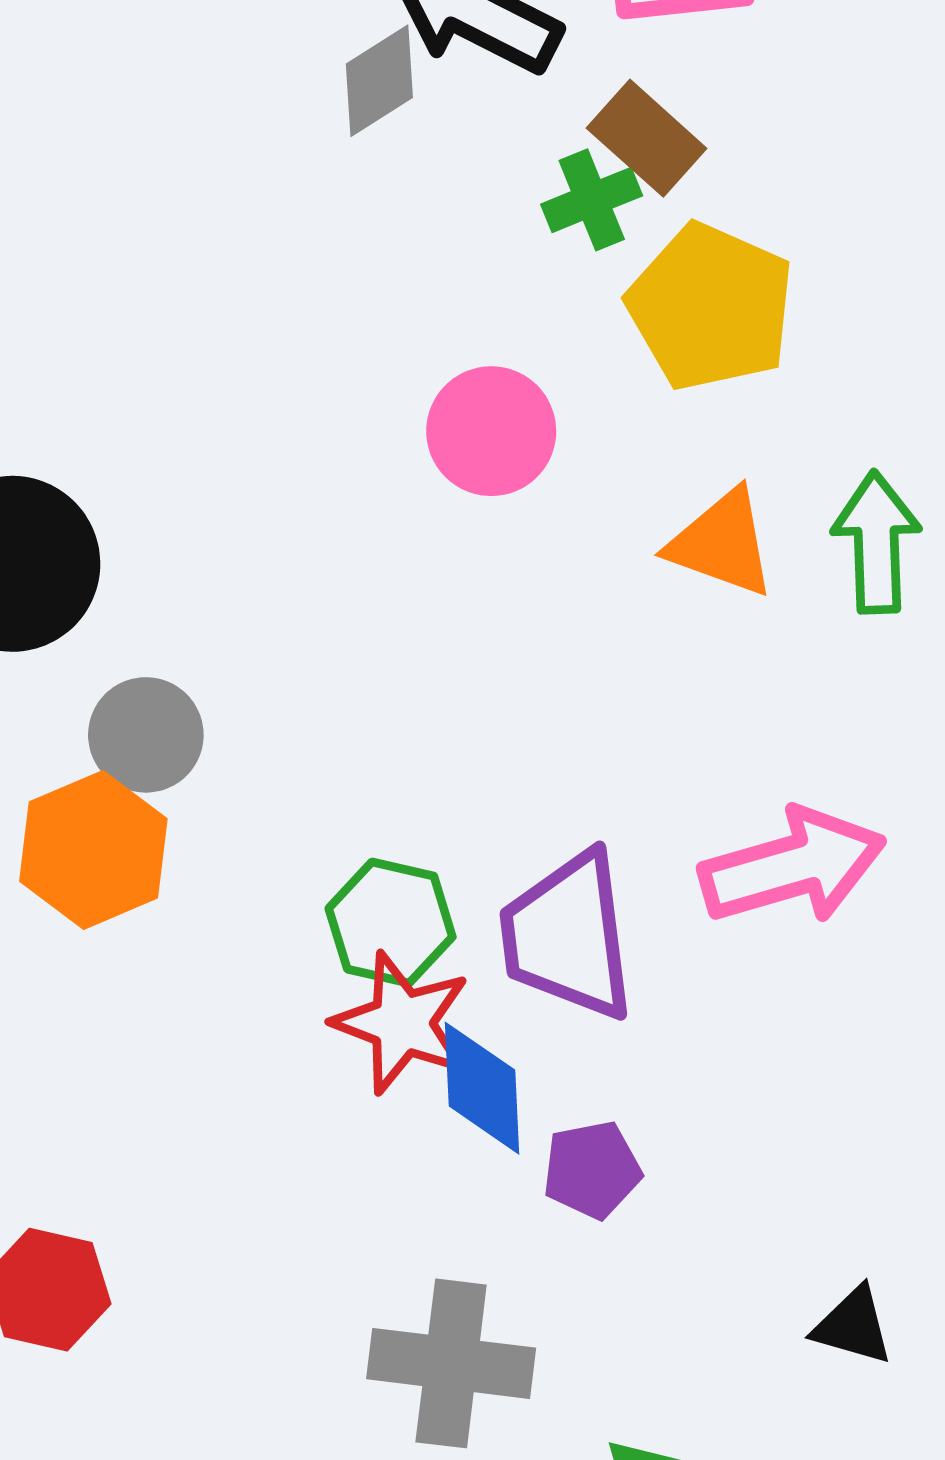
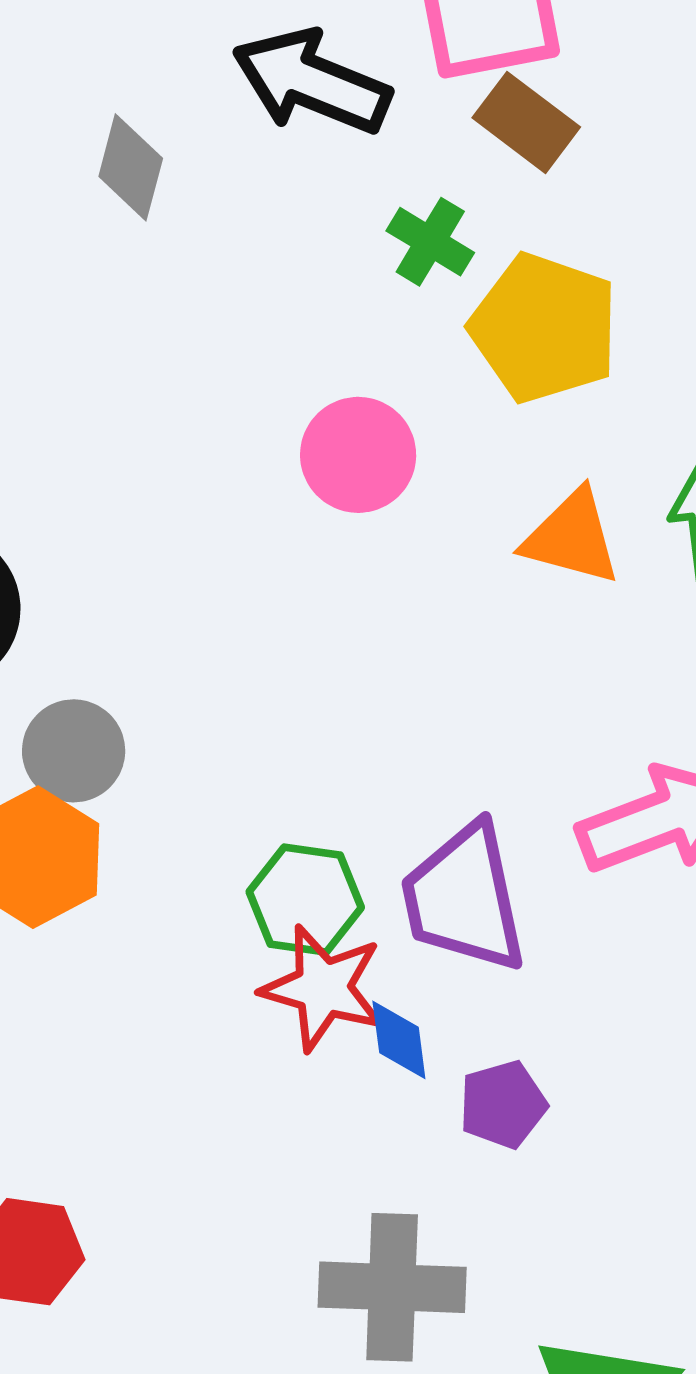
gray diamond: (379, 81) -> (131, 167), moved, turned -38
brown rectangle: (647, 138) -> (526, 122), moved
green cross: (592, 200) -> (430, 242), turned -32
blue diamond: (482, 1088) -> (399, 1040), size x0.7

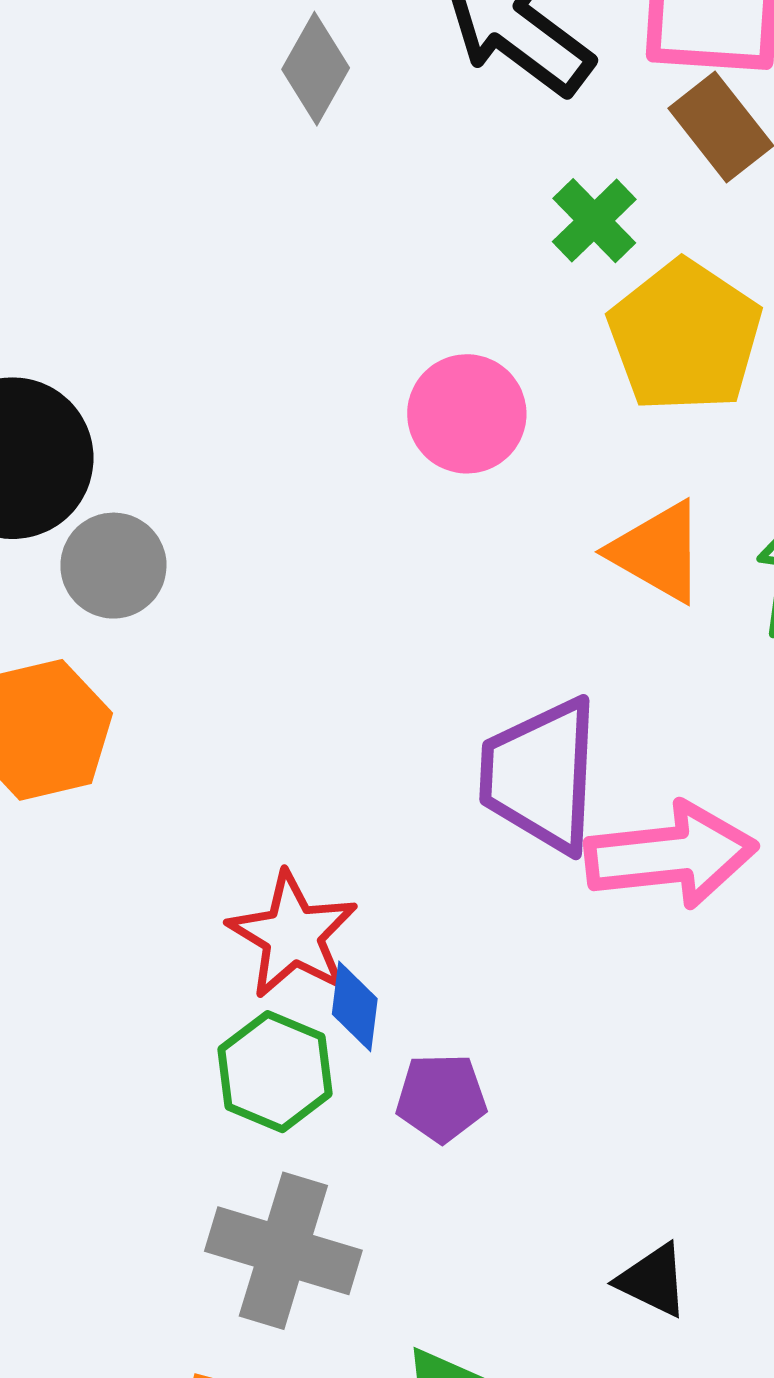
gray circle: (74, 751) -> (113, 566), moved
purple trapezoid: (464, 898) -> (541, 775), moved
green hexagon: (305, 900) -> (275, 1072), moved

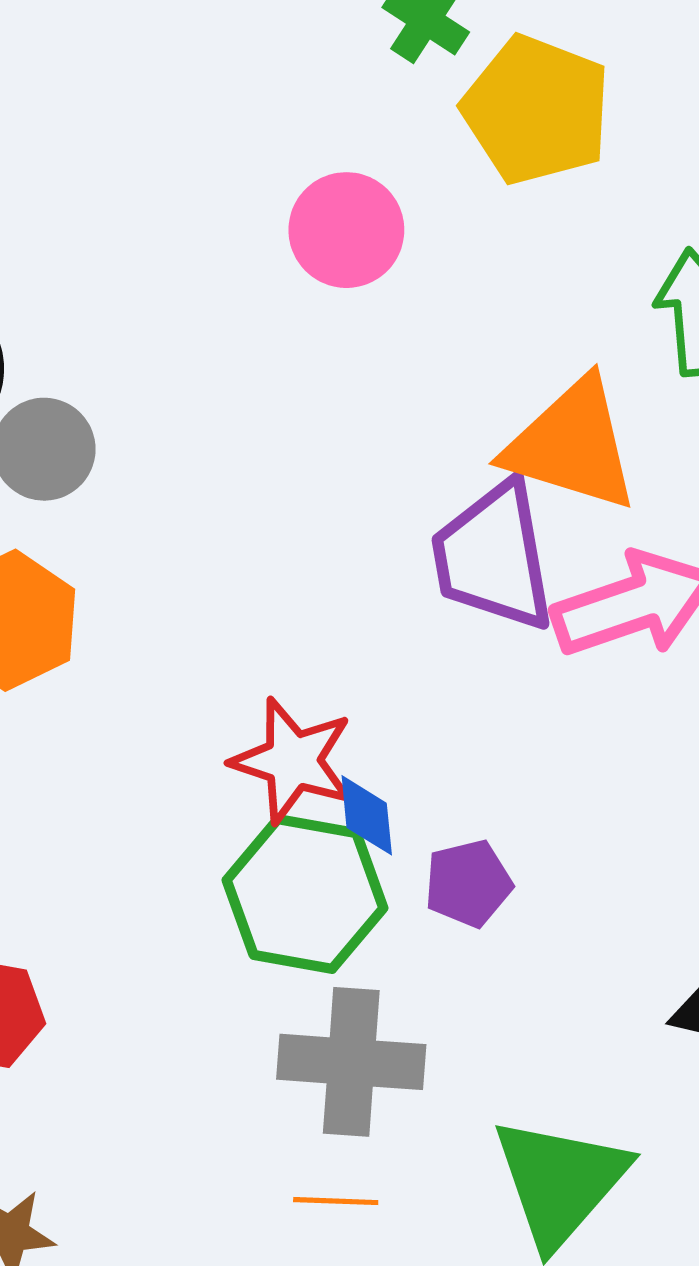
orange triangle: (658, 552) -> (572, 445), moved, size x1.4
green hexagon: (275, 1072) -> (305, 894), size x1.4

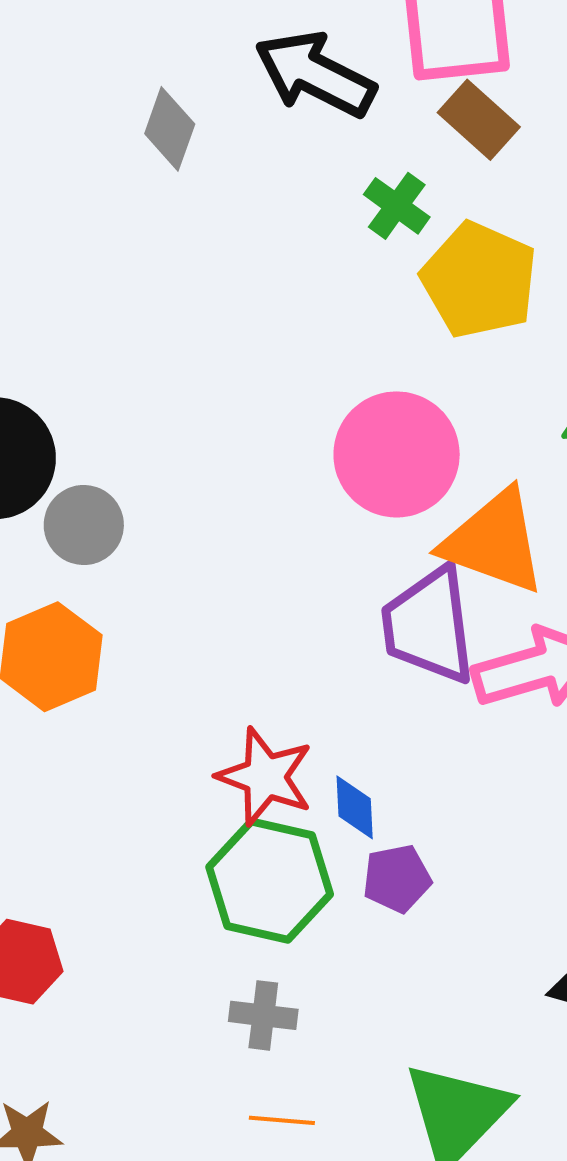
pink circle: (346, 230) -> (397, 454), moved, size x1.4
blue diamond: (367, 815) -> (355, 807), moved
gray cross: (351, 1062) -> (263, 1015), moved, size x0.6

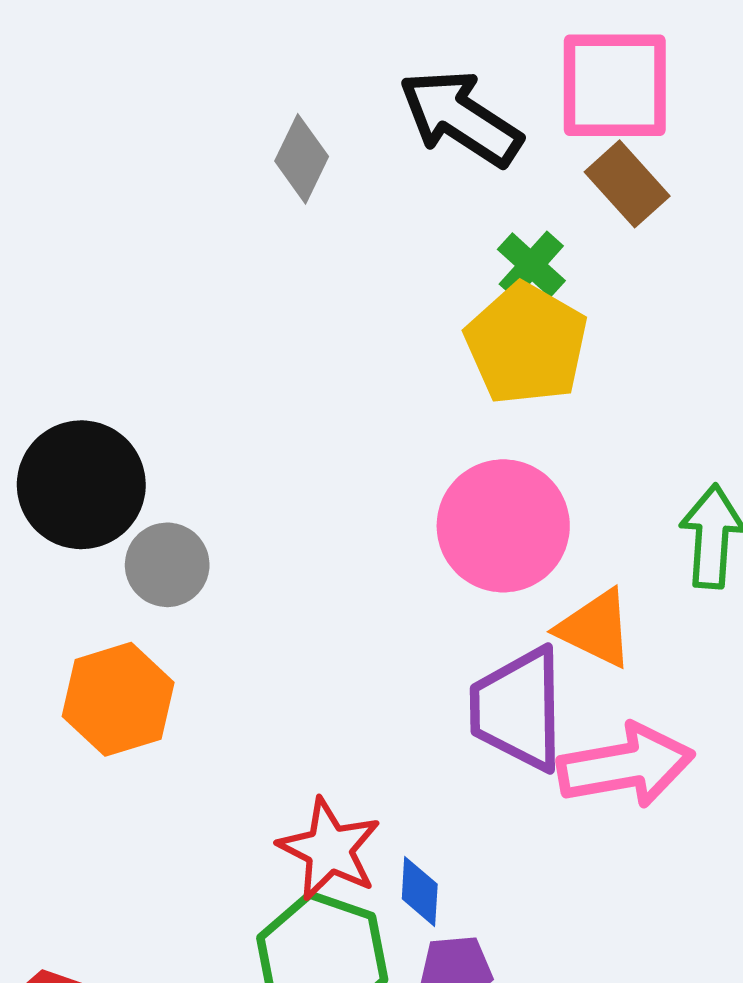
yellow pentagon: (479, 280) -> (526, 344), moved
orange triangle: (494, 542) -> (596, 628), size x0.7

